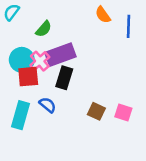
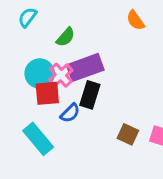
blue semicircle: (47, 105) -> (70, 113), moved, turned 96
cyan rectangle: (20, 115) -> (38, 139), turned -56

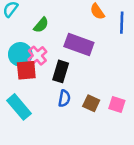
purple rectangle: (85, 67) -> (79, 45), moved, turned 40
blue semicircle: (70, 113) -> (64, 98), moved, turned -35

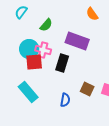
pink cross: (37, 56) -> (43, 50), turned -35
blue semicircle: (64, 98) -> (65, 100), moved

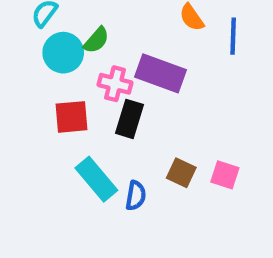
cyan circle: (29, 49) -> (63, 53), moved
pink cross: (43, 50) -> (115, 84), moved
cyan rectangle: (28, 92) -> (96, 179), moved

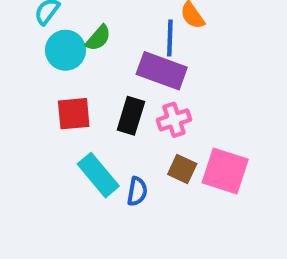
blue line: (233, 36) -> (170, 38), moved
pink cross: (115, 84) -> (174, 120), moved, turned -32
pink square: (225, 175) -> (225, 171), size x1.6

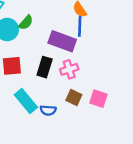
blue line: (170, 38) -> (80, 26), moved
pink square: (225, 171) -> (98, 99), size x0.7
blue semicircle: (137, 191) -> (48, 110), turned 84

